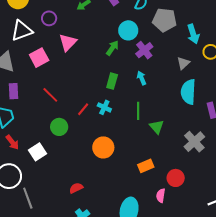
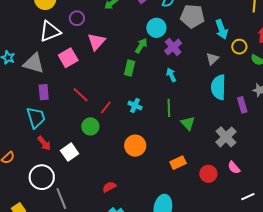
green rectangle: (112, 81) -> (130, 68), moved
red line: (83, 109) -> (106, 107), moved
pink semicircle: (161, 196) -> (234, 168), moved, turned -48

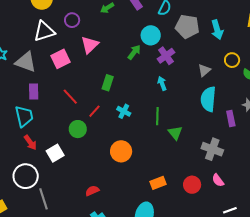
cyan arrow: (221, 29) -> (217, 30), moved
green rectangle: (130, 68) -> (108, 83), moved
gray cross: (226, 137) -> (212, 149), turned -30
orange rectangle: (178, 163) -> (158, 183), moved

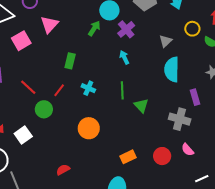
red line: (70, 97) -> (28, 87), moved
purple rectangle: (231, 118) -> (195, 97), moved

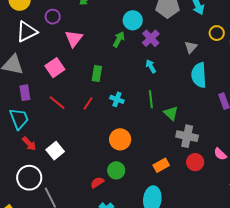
pink square: (21, 41) -> (55, 68), moved
green circle: (44, 109) -> (116, 170), moved
gray cross: (180, 119) -> (187, 136), moved

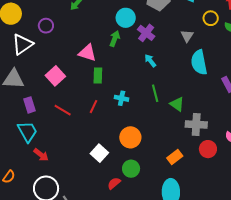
pink triangle: (74, 39) -> (87, 53), moved, turned -42
white square: (55, 151) -> (99, 153), moved

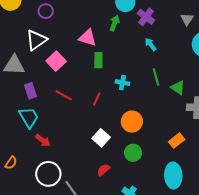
white triangle: (22, 44) -> (36, 40), moved
red line: (93, 107) -> (97, 99), moved
red semicircle: (114, 183) -> (103, 170), moved

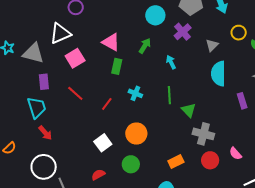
purple cross: (146, 17) -> (183, 32), moved
green arrow: (115, 23) -> (145, 46), moved

